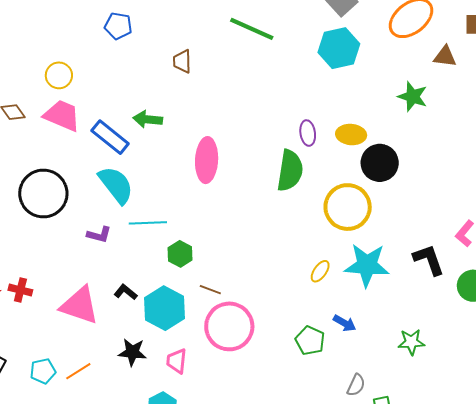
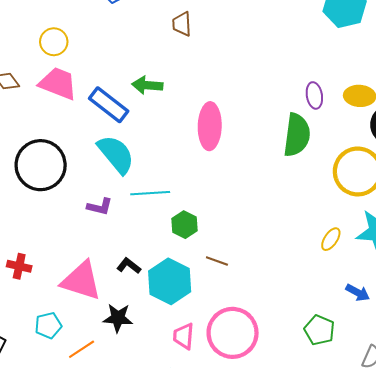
pink circle: (229, 326) -> (233, 333), moved
green pentagon: (310, 341) -> (319, 330), moved
black star: (132, 352) -> (118, 318), moved
cyan pentagon: (43, 371) -> (48, 325), moved

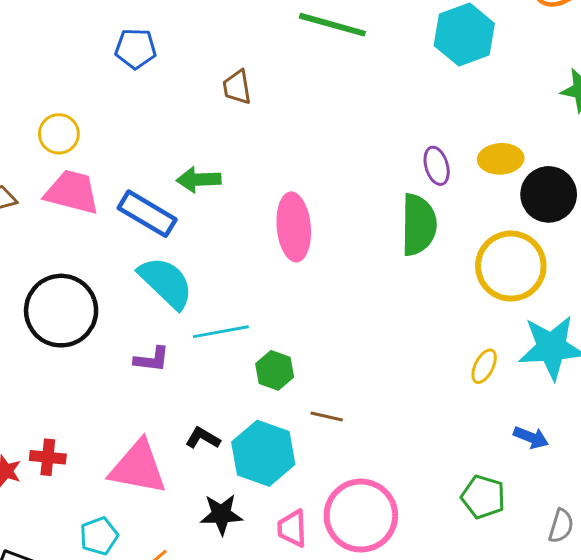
black star: (118, 318) -> (221, 514), moved

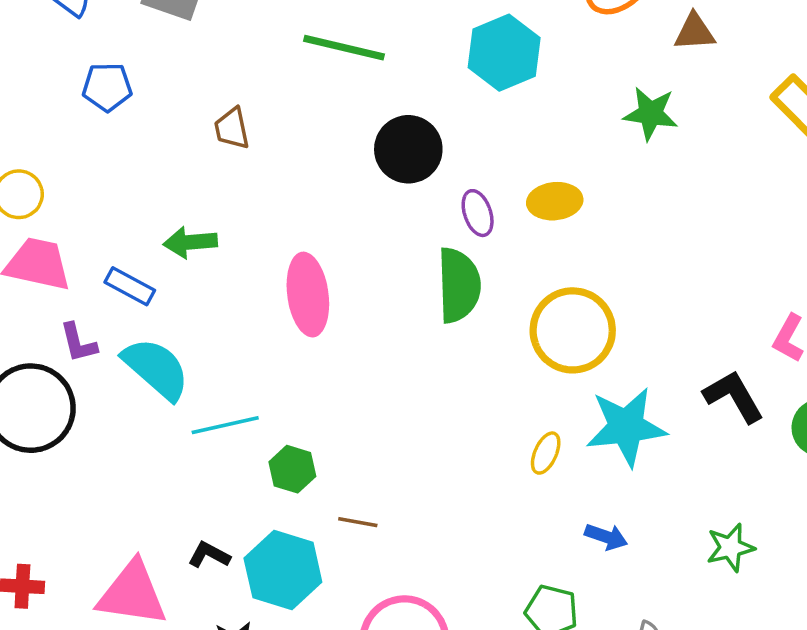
black circle: (549, 194) -> (408, 149), moved
blue rectangle: (147, 214) -> (130, 286), size x0.7
purple L-shape: (152, 359) -> (78, 343), moved, turned 72

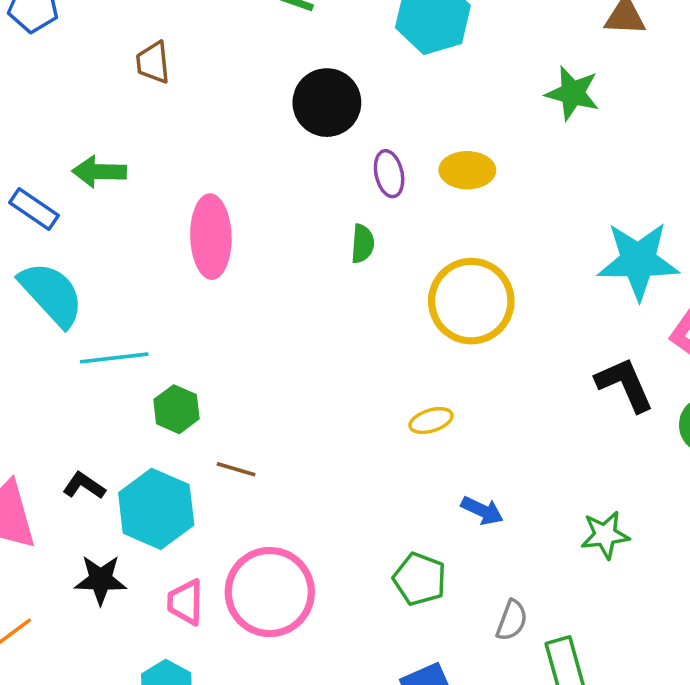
green semicircle: (459, 285) -> (362, 244), size x0.5
cyan star: (626, 427) -> (638, 261), moved
yellow ellipse: (546, 453) -> (431, 421), turned 42

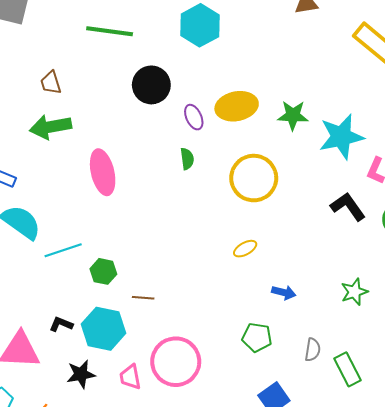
green star: (573, 93) -> (293, 115), moved
yellow ellipse: (467, 170) -> (237, 106), size x1.4
green arrow: (99, 172) -> (51, 127), moved, size x1.4

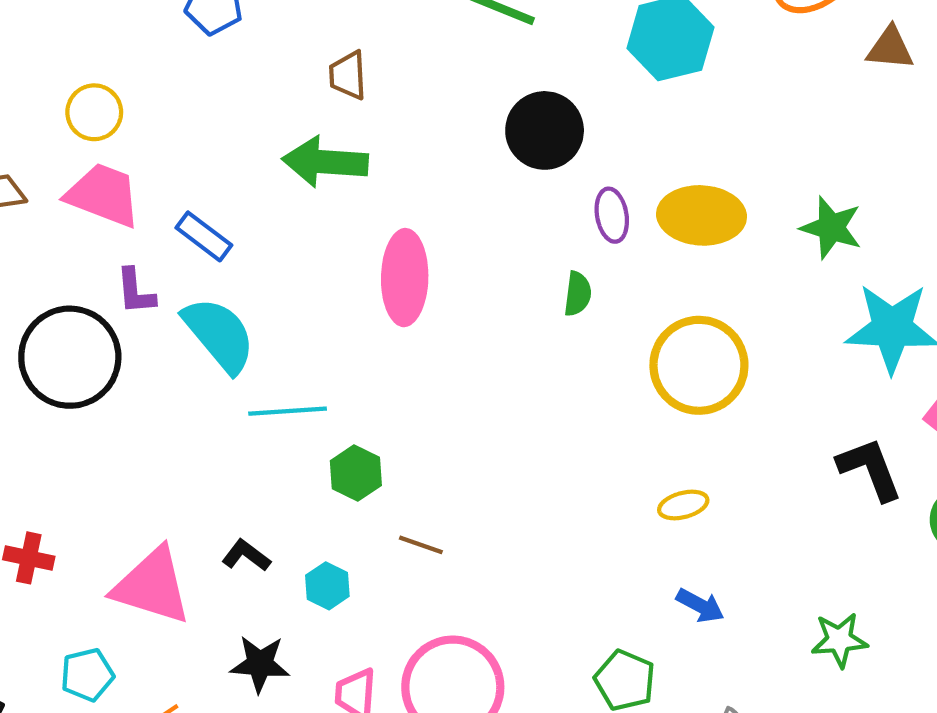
green star: (293, 115) -> (831, 228), moved
yellow ellipse: (245, 249) -> (683, 505), moved
cyan hexagon: (104, 329) -> (327, 586), size x0.5

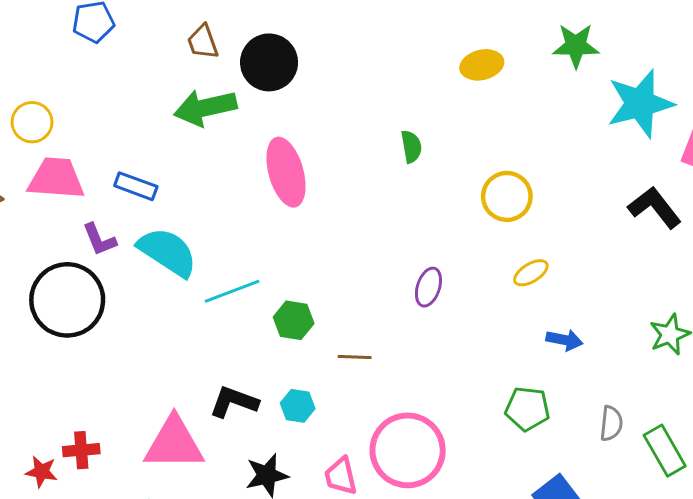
black circle: (545, 130) -> (269, 62), moved
purple ellipse: (612, 215) -> (428, 287), moved, turned 45
yellow ellipse: (701, 215) -> (482, 65), size x0.7
yellow circle: (699, 365) -> (507, 196), moved, size x0.7
black L-shape: (246, 555) -> (234, 402), size x1.4

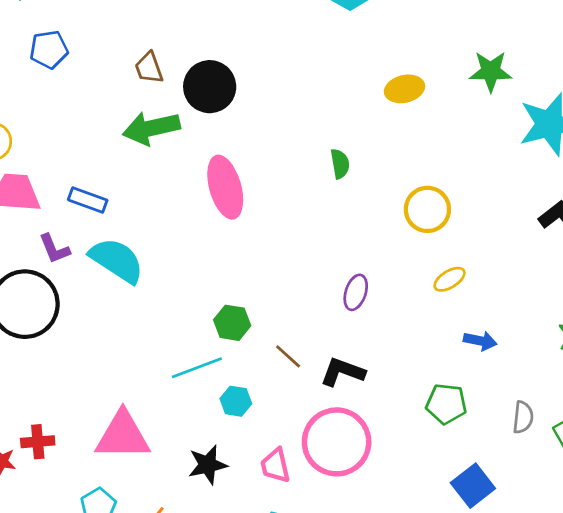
cyan line: (232, 291) -> (197, 368), moved
brown line: (355, 357) -> (288, 356), turned 40
black L-shape: (234, 402) -> (343, 372), moved

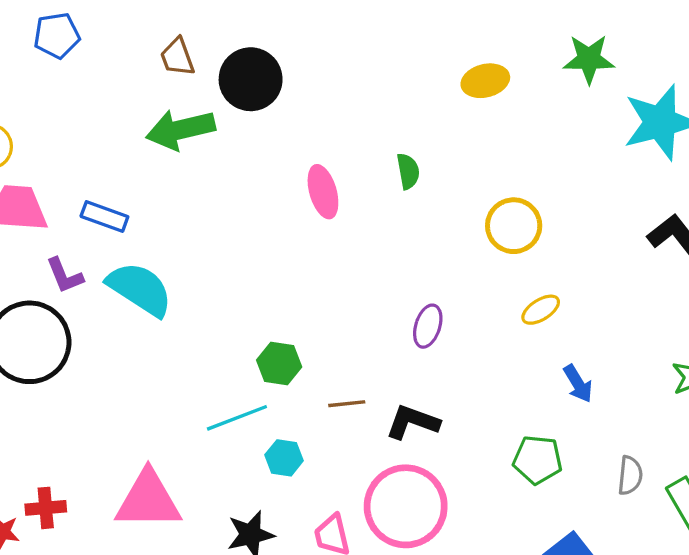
pink ellipse: (225, 187) -> (323, 192), moved, size x0.7
blue arrow: (480, 341) -> (578, 384), turned 48
brown line: (288, 356) -> (347, 404), turned -48

